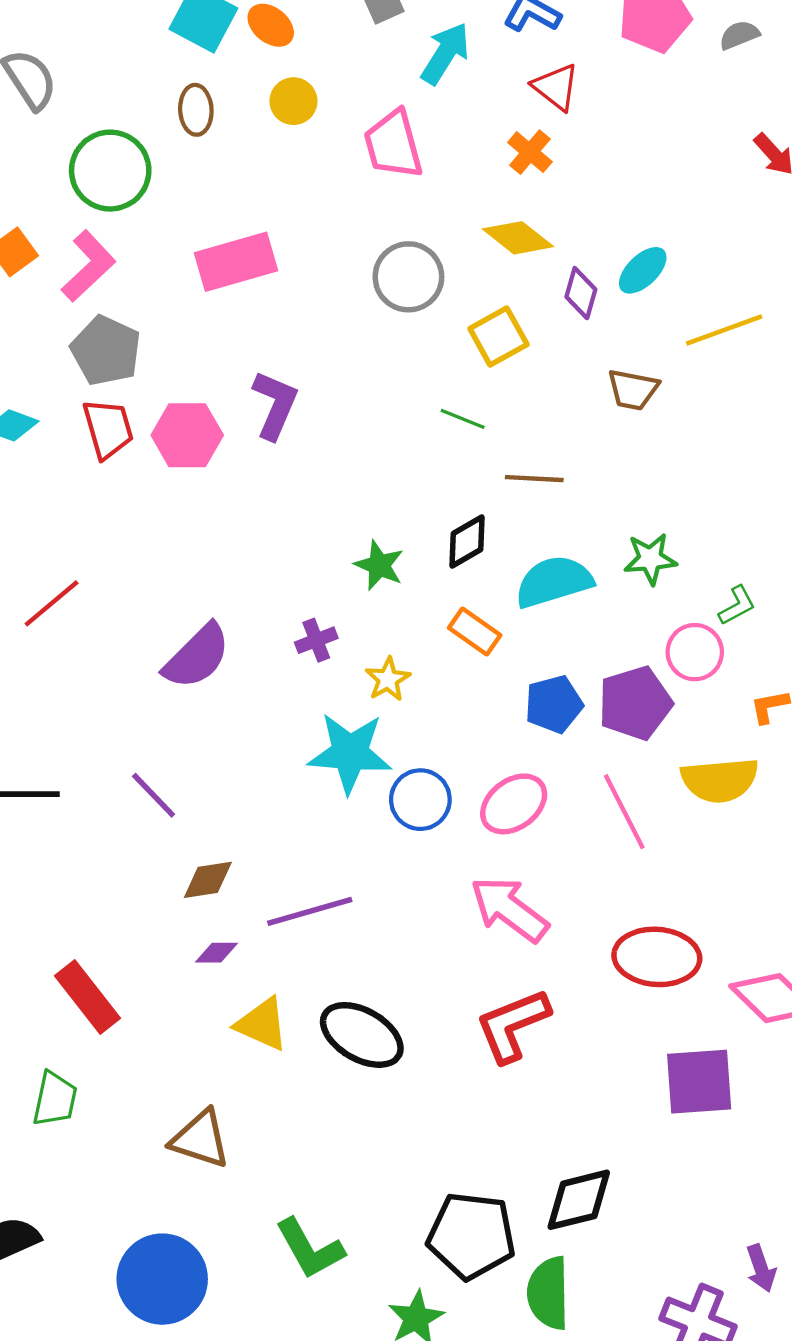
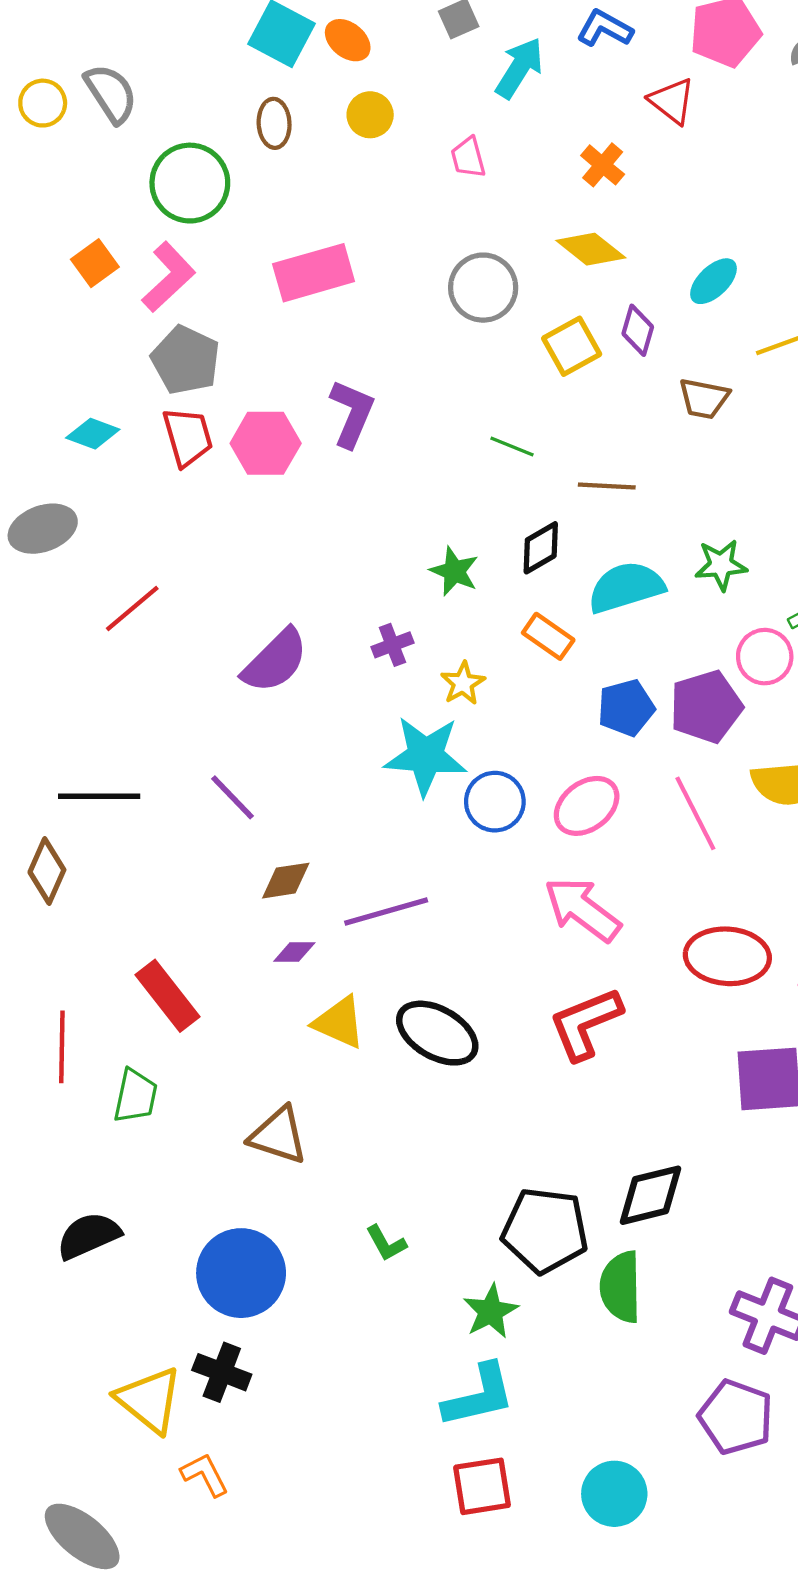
red triangle: (556, 87) -> (672, 101), moved
pink trapezoid: (393, 145) -> (468, 157), size x0.6
purple diamond: (581, 293) -> (638, 330), moved
green line: (463, 419) -> (512, 446), moved
green L-shape: (310, 1249) -> (386, 1243), size x0.6

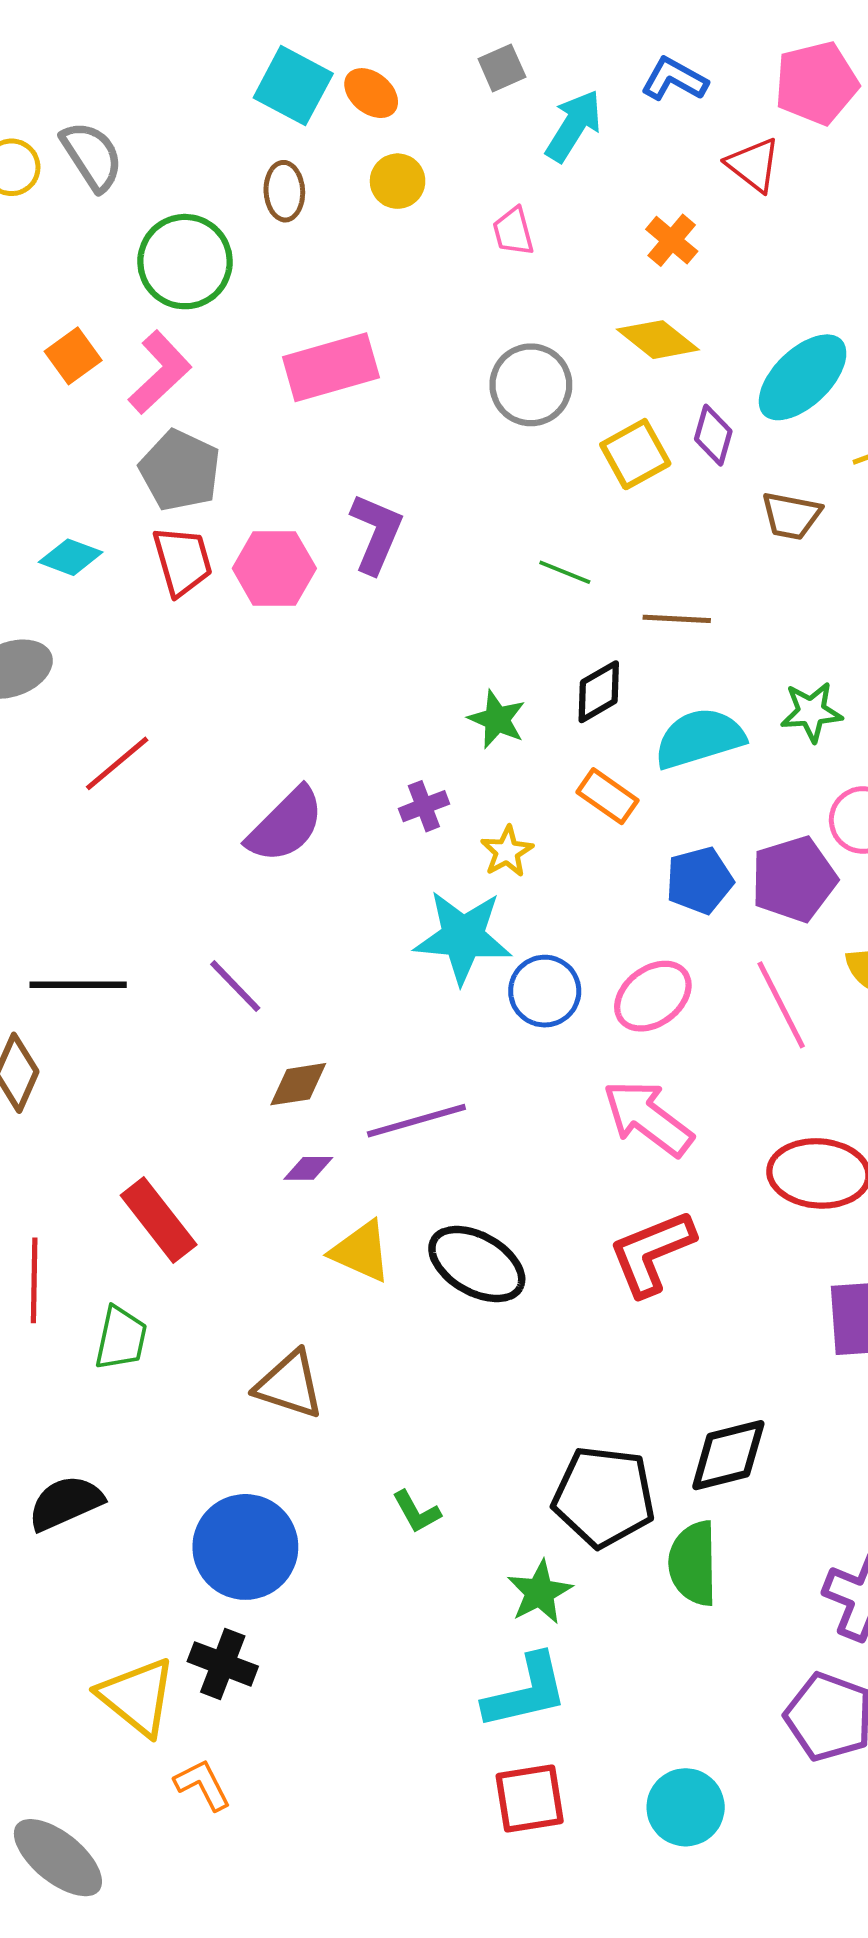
cyan ellipse: (713, 281) -> (803, 377), size x1.6

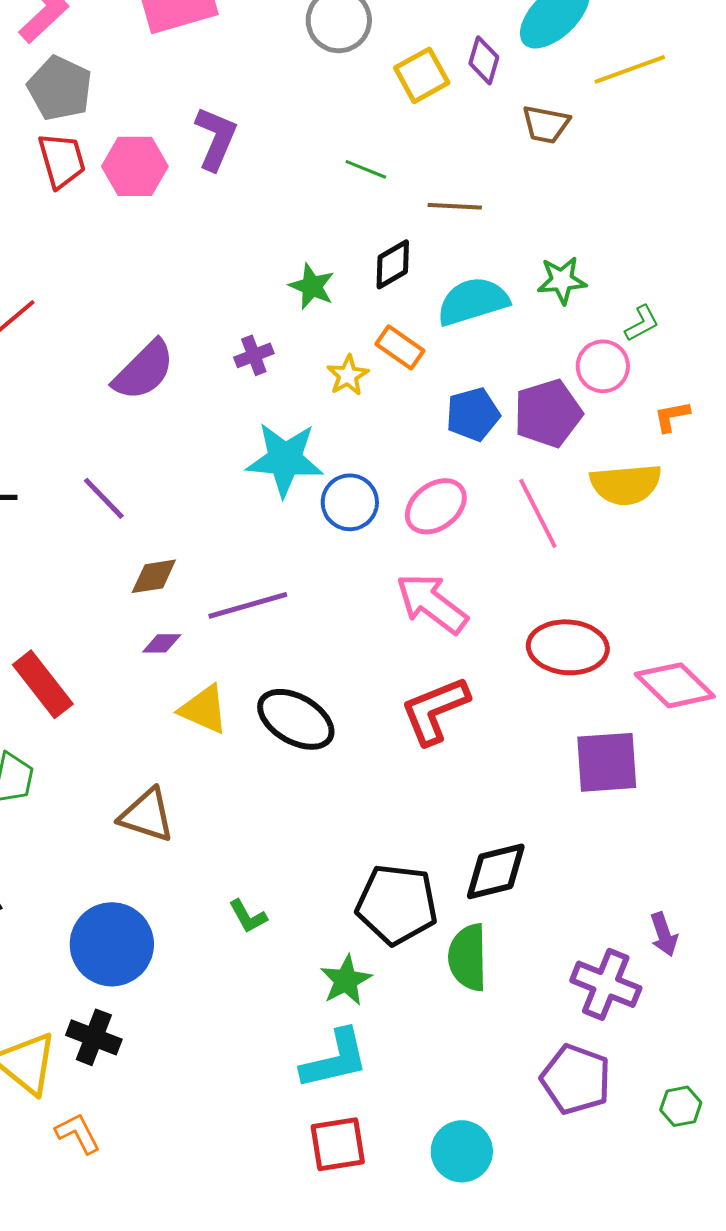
yellow star: (507, 851) -> (348, 375), moved

